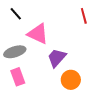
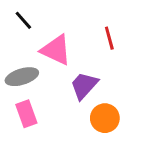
red line: (84, 16) -> (109, 38), moved

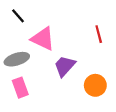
red line: (109, 38) -> (99, 34), moved
orange circle: (105, 118) -> (95, 85), moved

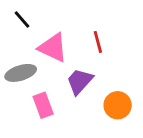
red line: (99, 34) -> (98, 42), moved
pink rectangle: (20, 88) -> (43, 105), moved

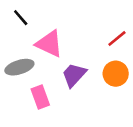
red line: (98, 42) -> (117, 39), moved, turned 66
orange circle: (118, 105) -> (116, 74), moved

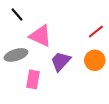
pink rectangle: (40, 97) -> (33, 79), turned 30

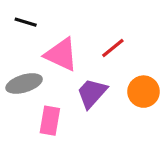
black line: (17, 15) -> (26, 22), turned -32
red line: (96, 32) -> (113, 48), moved

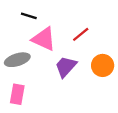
black line: (26, 22) -> (29, 16), moved
pink rectangle: (50, 121) -> (17, 94), moved

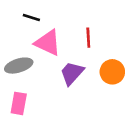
red line: (81, 34) -> (88, 38), turned -54

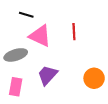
orange circle: (112, 72) -> (94, 78), moved
purple trapezoid: (72, 73) -> (47, 75), moved

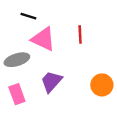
pink rectangle: (16, 87) -> (17, 94), turned -30

